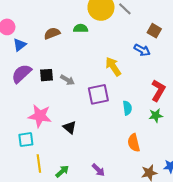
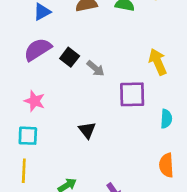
black square: (46, 75) -> (70, 57), turned 32
pink star: (40, 116) -> (35, 101), moved, size x0.7
yellow line: (39, 164) -> (24, 171), moved

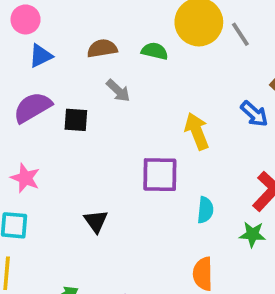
black square: (70, 57) -> (76, 120), turned -36
gray arrow: (96, 68) -> (118, 91), moved

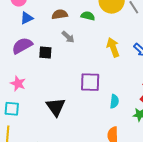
yellow arrow: (197, 131) -> (113, 47), moved
black triangle: (96, 221) -> (56, 107), size x1.5

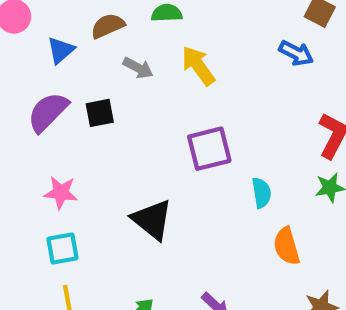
blue triangle: (27, 18) -> (61, 50), moved
yellow arrow: (113, 47) -> (198, 66), moved
cyan semicircle: (114, 101) -> (261, 193), moved

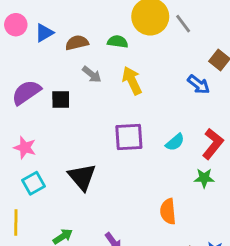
blue triangle: (61, 50) -> (44, 33), moved
cyan semicircle: (261, 193) -> (175, 142), moved, turned 48
cyan square: (62, 249) -> (34, 183), moved, turned -30

